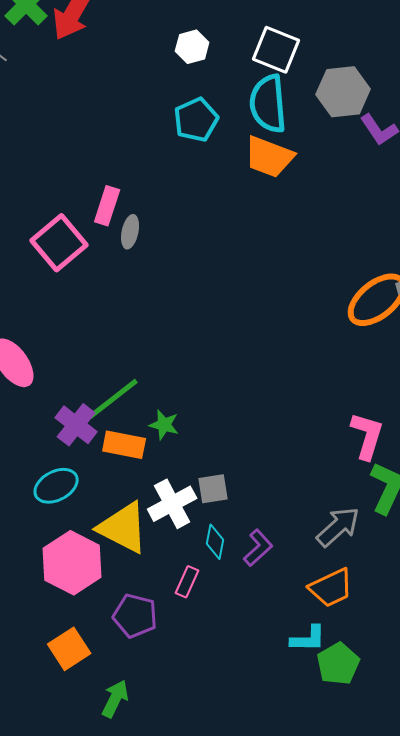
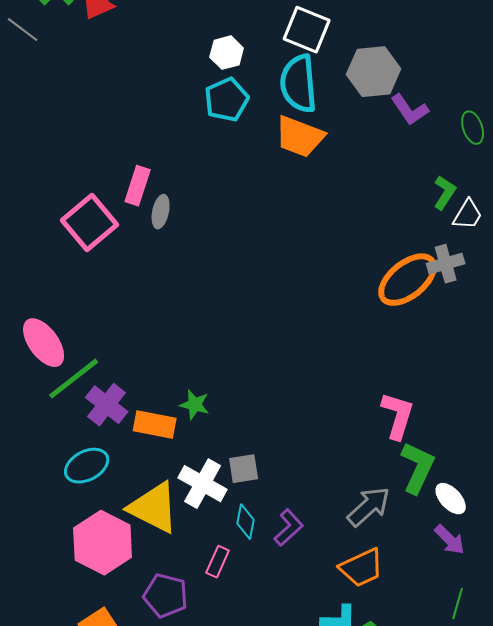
white hexagon: (192, 47) -> (227, 53), moved
green line: (113, 399) -> (74, 379), moved
white cross: (172, 504) -> (203, 484), turned -33

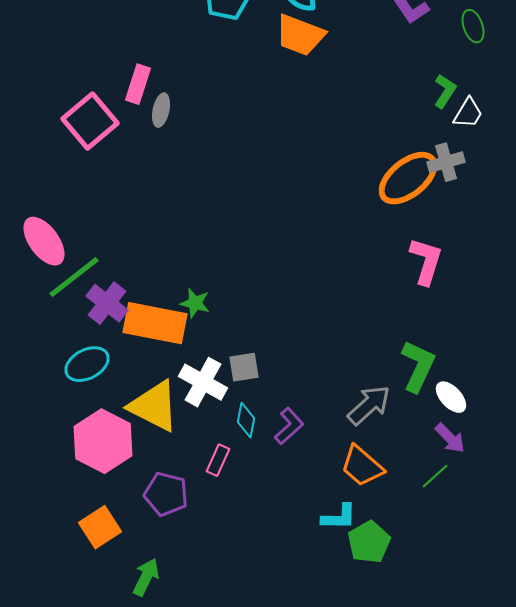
pink L-shape: (398, 416) -> (426, 261), moved
orange rectangle: (155, 425) -> (155, 323), size x1.5
orange trapezoid: (362, 568) -> (362, 466), turned 66
green line: (458, 604) -> (435, 476), moved, turned 32

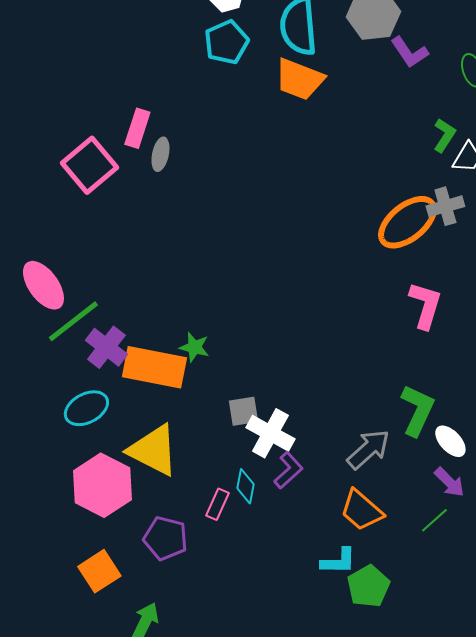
white cross: (203, 382) -> (270, 433), moved
cyan diamond: (246, 420) -> (245, 486), moved

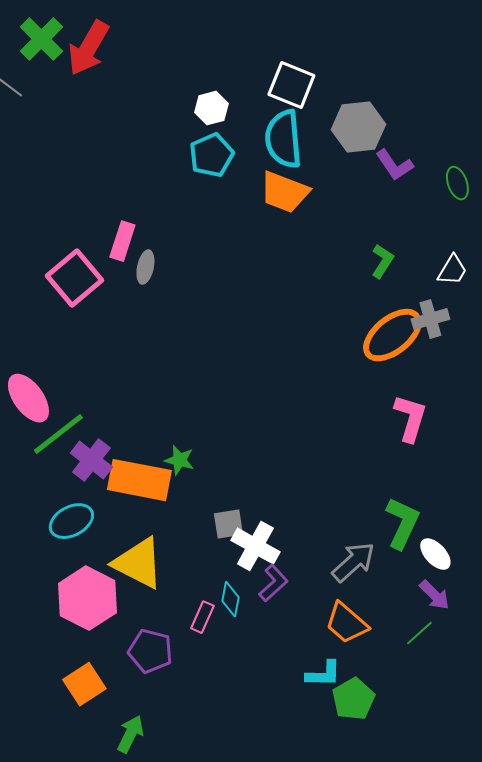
green L-shape: (444, 135) -> (382, 261), moved

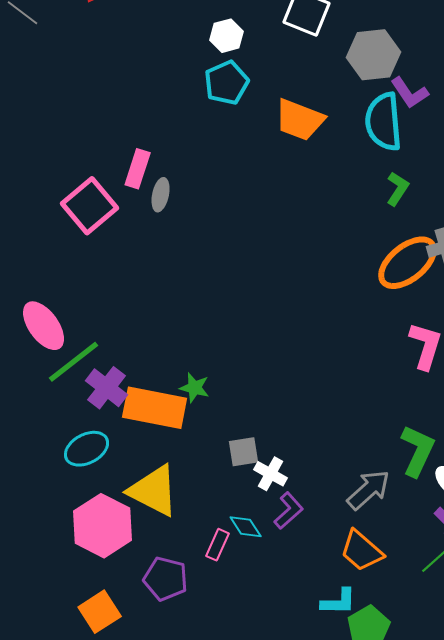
cyan semicircle: (283, 139) -> (384, 122), moved
white cross: (255, 546) -> (271, 474), size x0.7
cyan diamond: (230, 599) -> (246, 527), turned -44

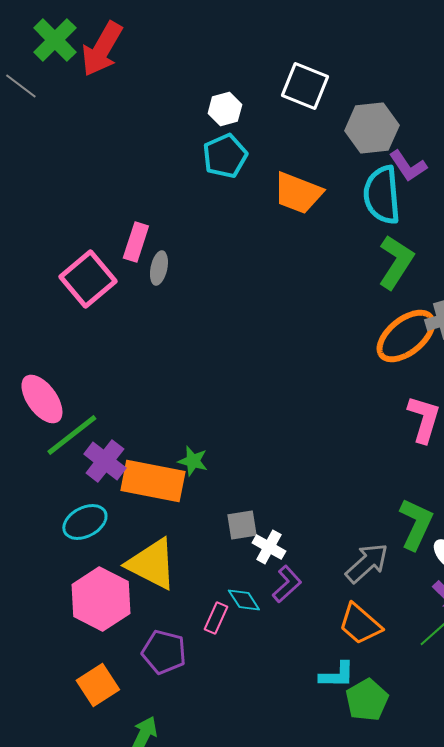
green L-shape: (398, 189) -> (396, 262), size x1.6

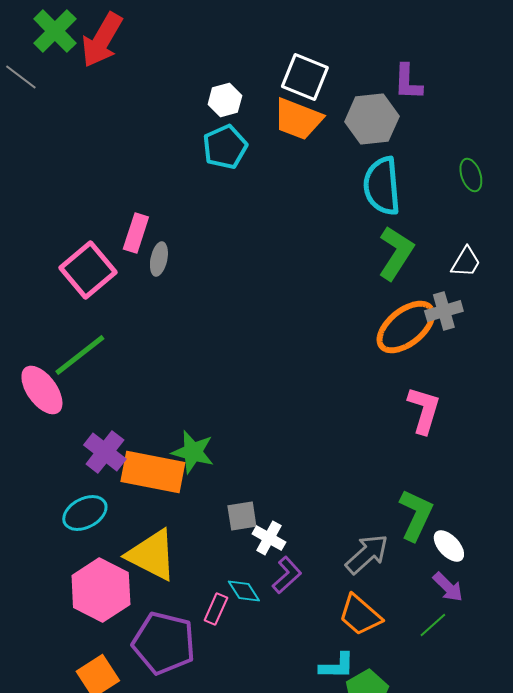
purple L-shape: (408, 166) -> (408, 82), moved, turned 36
orange trapezoid: (298, 193) -> (298, 119), moved
green line: (72, 435) -> (80, 355), moved
green star: (193, 461) -> (193, 452), size x1.4
purple pentagon: (164, 652) -> (164, 643), size x1.4

